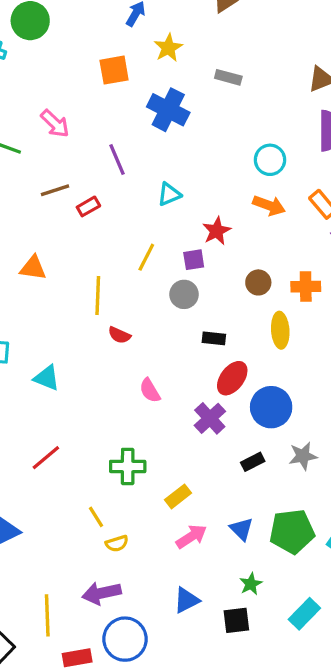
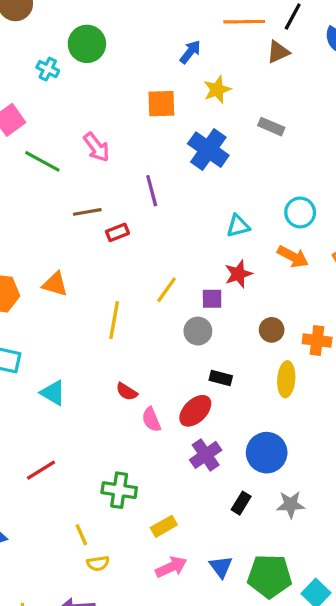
cyan triangle: (169, 194) -> (238, 226), moved
red semicircle: (119, 335) -> (127, 392), moved
red ellipse: (232, 378) -> (195, 411), moved
black rectangle: (253, 462) -> (241, 503), turned -40

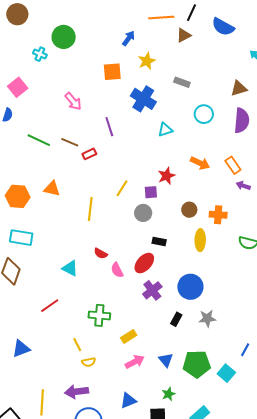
green line: (42, 161) -> (39, 140), moved
brown line: (87, 212) -> (70, 142), turned 36
cyan circle: (300, 212) -> (204, 114), moved
cyan triangle: (238, 226) -> (165, 130), moved
cyan triangle: (53, 393) -> (70, 268), moved

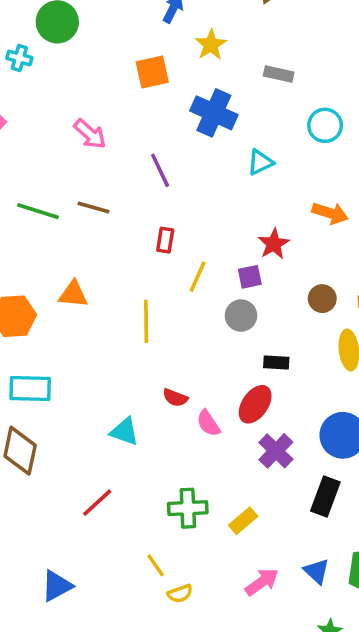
red rectangle: (89, 154) -> (165, 240), moved, turned -48
black rectangle: (176, 319) -> (325, 496), size x1.5
yellow rectangle: (129, 337) -> (243, 521), moved

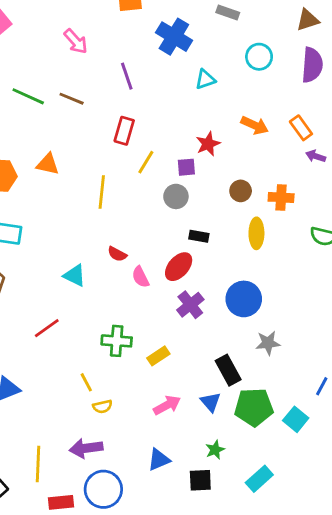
red rectangle: (165, 240) -> (124, 131), size x1.4
black rectangle: (325, 496) -> (228, 370), moved, turned -56

